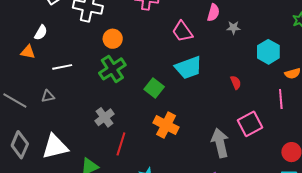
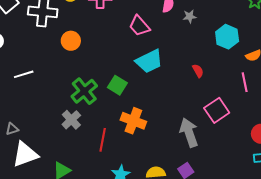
green cross: (112, 69) -> (84, 91), moved
gray triangle: (48, 96) -> (12, 129), moved
red line: (121, 144) -> (103, 140), moved

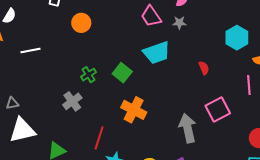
gray star: (190, 16) -> (179, 23), moved
green cross: (84, 91) -> (89, 75), size x0.6
red line: (103, 140) -> (99, 138), moved

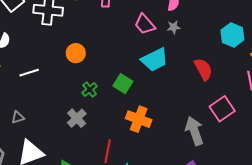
orange circle: (81, 23) -> (76, 53), moved
red semicircle: (204, 68) -> (203, 69), size x1.6
gray triangle: (12, 103) -> (18, 117), moved

